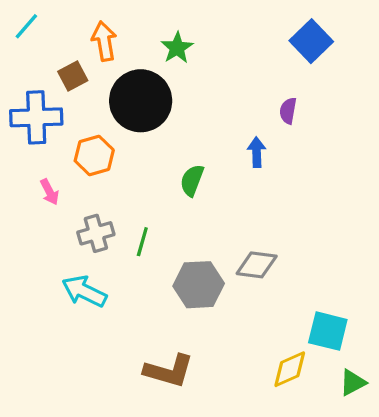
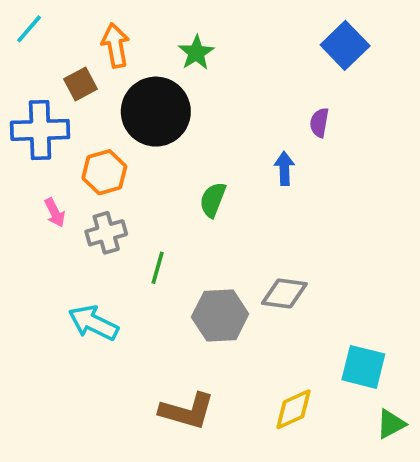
gray cross: (96, 233) -> (106, 233), moved
yellow diamond: (290, 369) -> (294, 409), moved

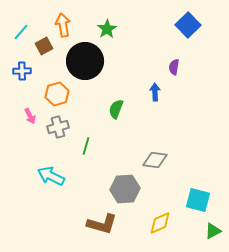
cyan line: (29, 29) -> (21, 32), moved
blue cross: (40, 130) -> (22, 71), size x0.6
gray hexagon: (220, 316) -> (125, 189), moved

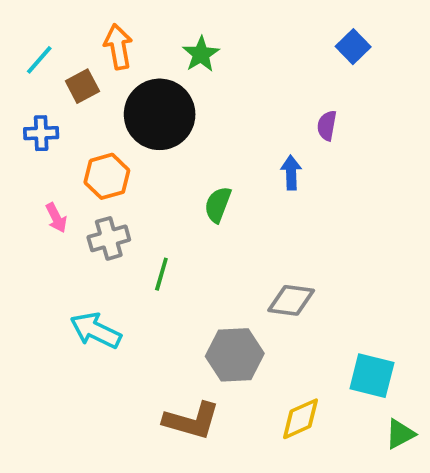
blue square: (188, 25) -> (353, 47), size x0.7

